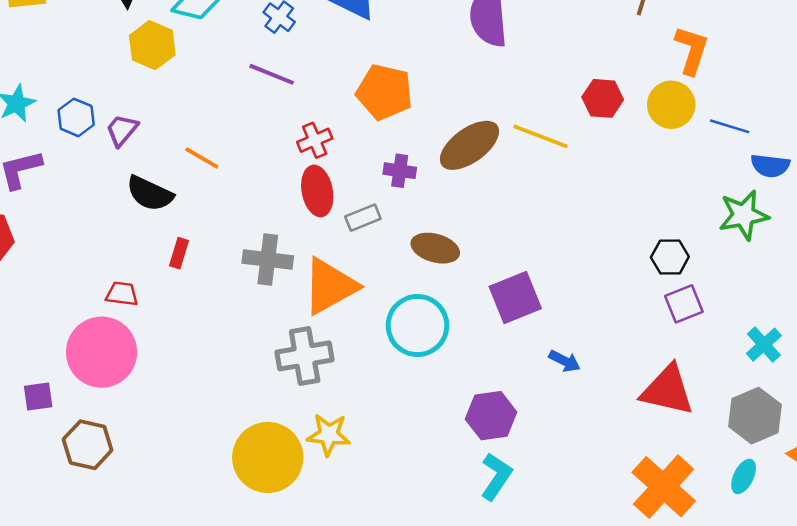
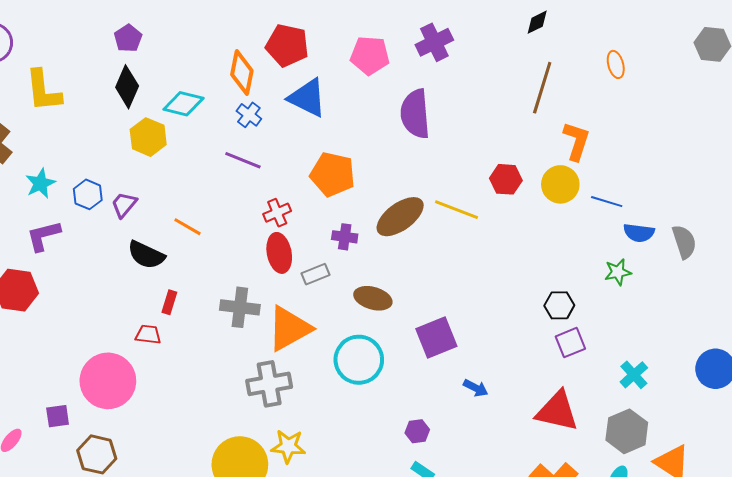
green star: (744, 215) -> (618, 272), size x0.7
red trapezoid: (122, 294) -> (148, 335), moved
purple hexagon: (491, 416) -> (417, 431), size x0.6

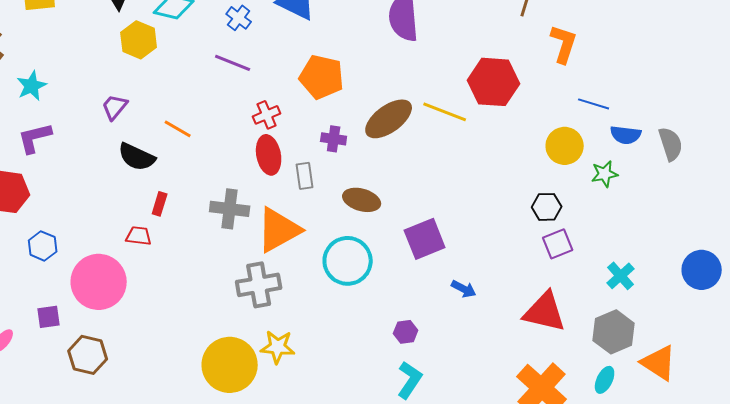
red hexagon: (506, 179) -> (494, 82), size x1.6
yellow circle: (560, 184) -> (565, 146), moved
blue hexagon: (88, 194) -> (43, 246), moved
gray rectangle: (315, 274) -> (305, 176), turned -76

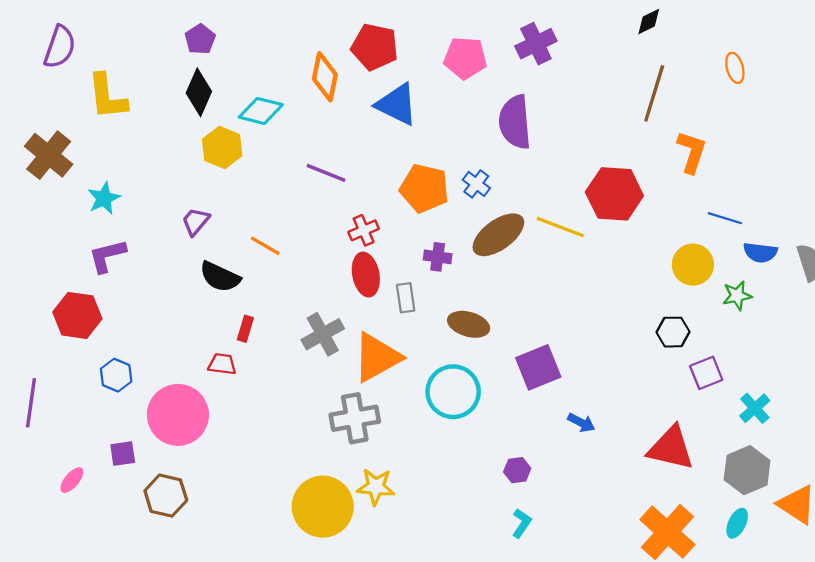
blue cross: (239, 18) -> (476, 184), moved
gray cross: (230, 209) -> (323, 334), turned -36
purple square: (558, 244) -> (706, 373), moved
cyan L-shape: (410, 380) -> (522, 523), size x0.7

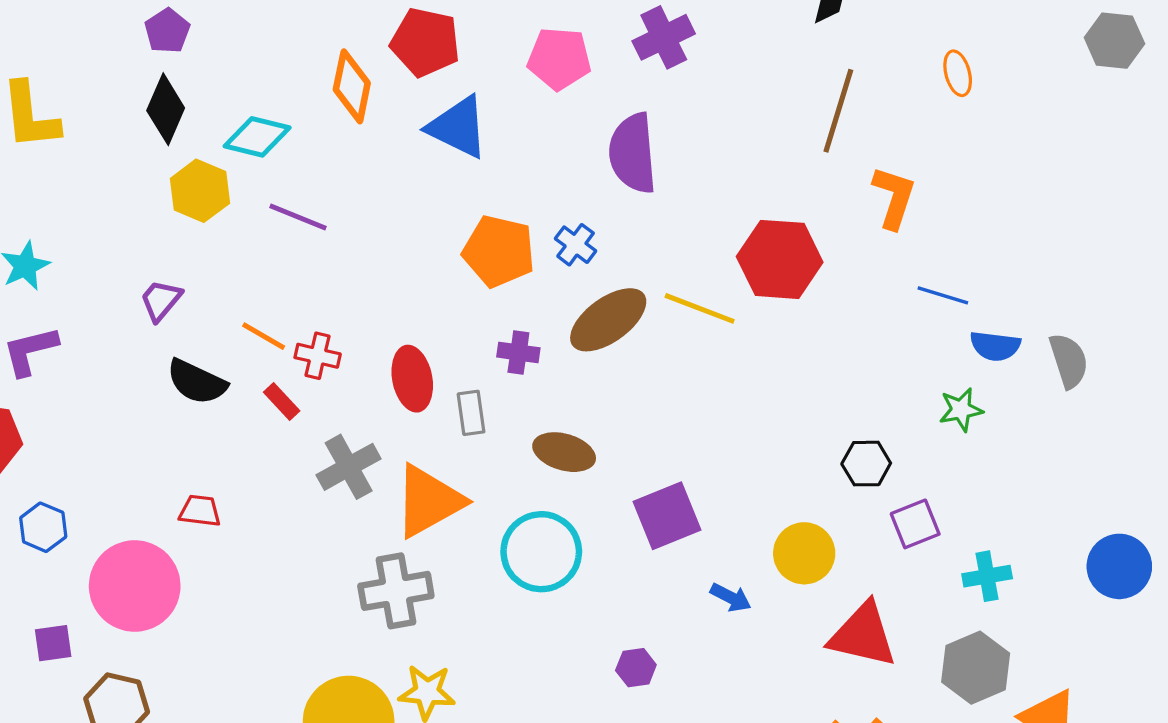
purple line: (326, 173) -> (298, 217), moved
red cross: (364, 230) -> (318, 356), moved, turned 36
yellow circle: (693, 265) -> (804, 553), moved
red rectangle: (245, 329) -> (282, 401), moved, turned -60
cyan cross: (755, 408) -> (987, 576), turned 32

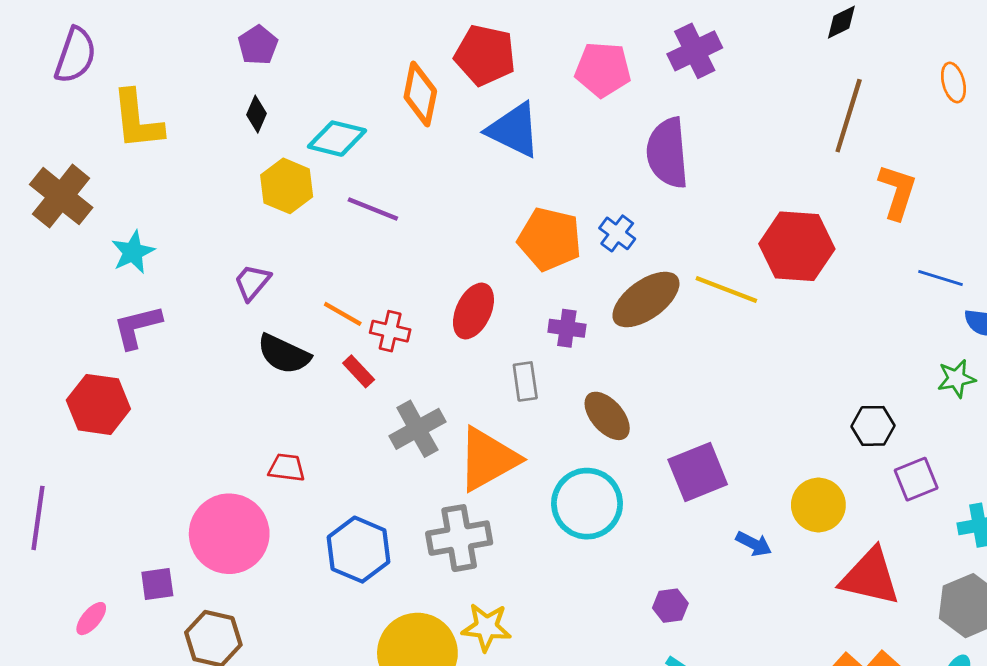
black diamond: (166, 109) -> (256, 114), size x0.6
red ellipse: (412, 379) -> (473, 311), moved, turned 36
brown ellipse: (564, 452) -> (607, 416), turned 33
blue hexagon: (43, 527) -> (359, 550), moved, size x1.5

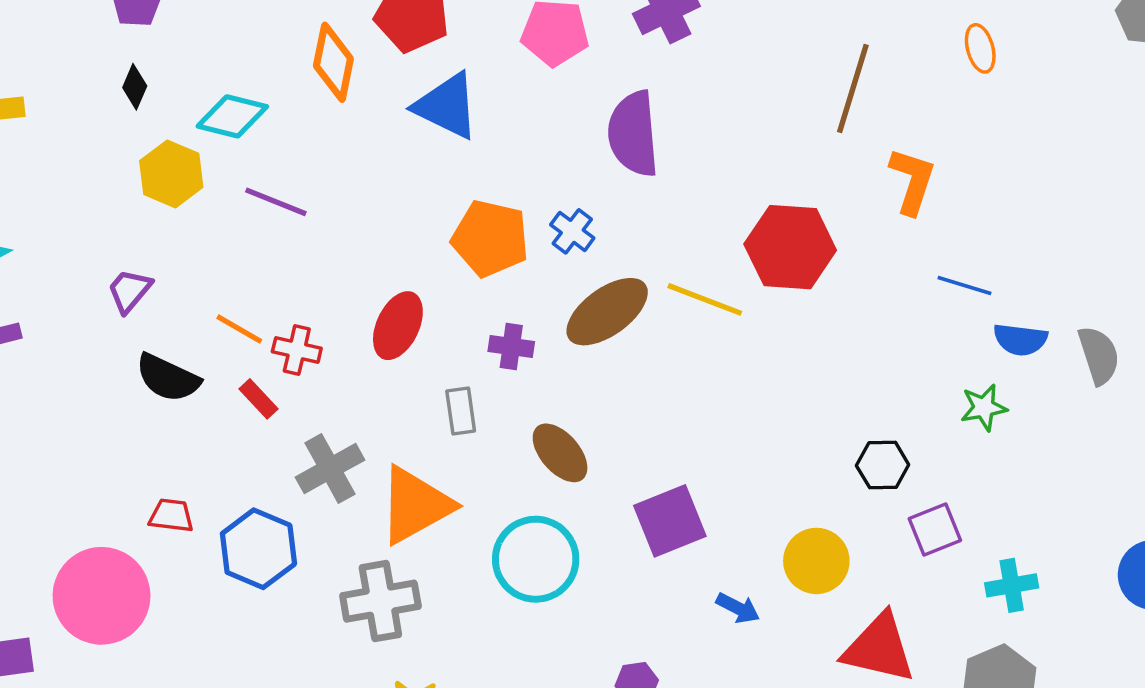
blue hexagon: (359, 550) -> (258, 549), moved

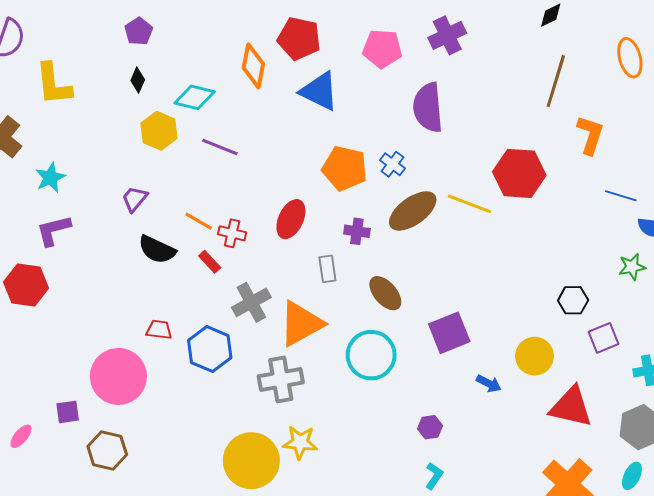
orange ellipse: (980, 48) -> (630, 58), size x1.4

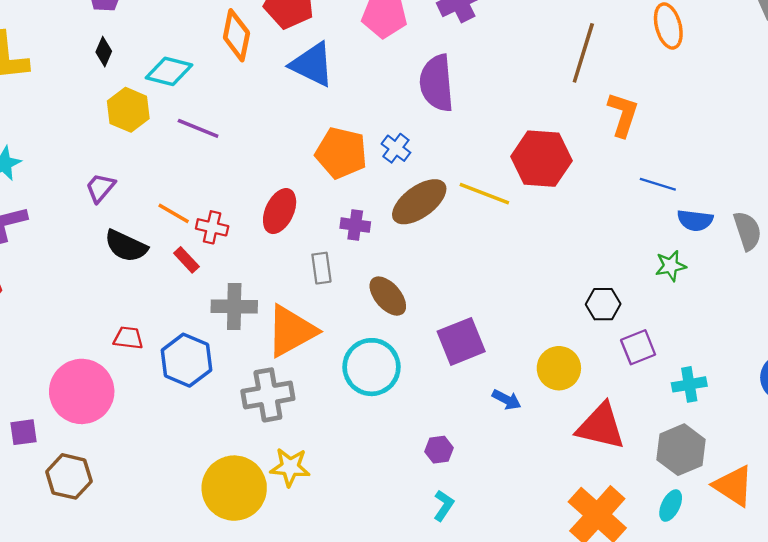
gray cross: (251, 302) -> (234, 306), turned 30

